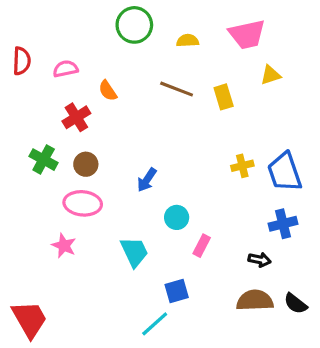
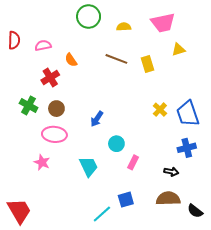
yellow cross: (242, 166) -> (160, 110), turned -32
blue square: (177, 291) -> (126, 200), moved
black semicircle: (296, 304) -> (195, 211), moved

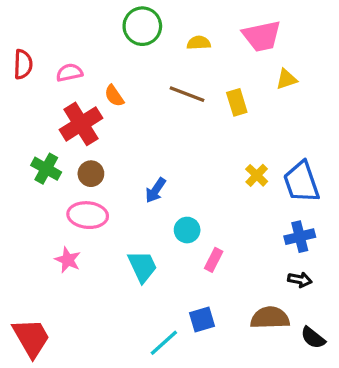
red cross: (50, 78) -> (81, 124), size x1.4
black arrow: (171, 172) -> (300, 280), moved

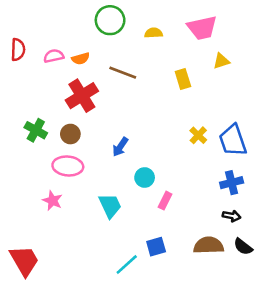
brown line: (187, 94) -> (123, 73), moved
orange semicircle: (114, 96) -> (81, 59), moved, turned -72
red cross: (81, 124) -> (82, 96), moved
black semicircle: (313, 338) -> (243, 247), moved

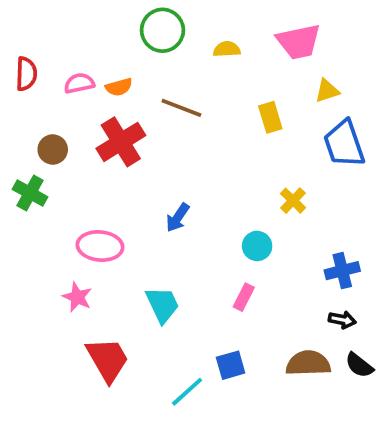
green cross: (36, 130) -> (30, 193), moved
brown circle: (70, 134) -> (53, 149), moved
blue trapezoid: (233, 140) -> (344, 144), moved
cyan circle: (145, 178) -> (257, 246), moved
red trapezoid: (24, 261) -> (108, 360), moved

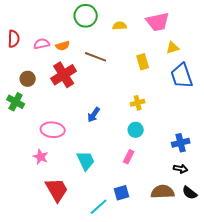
yellow cross: (293, 201) -> (138, 103), moved, turned 32

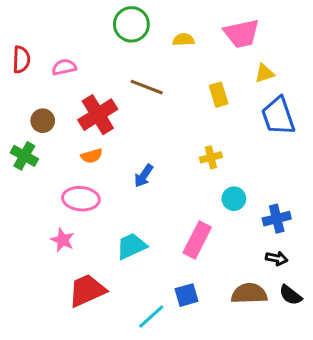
orange semicircle: (63, 46) -> (92, 156), moved
cyan circle: (136, 130) -> (234, 199), moved
pink rectangle: (129, 157) -> (197, 240), size x1.6
cyan trapezoid: (86, 161) -> (131, 246), turned -90
red trapezoid: (57, 190) -> (87, 290), turned -84

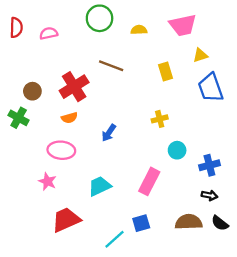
red semicircle: (21, 60) -> (16, 28), moved
pink semicircle: (64, 67) -> (49, 33), moved

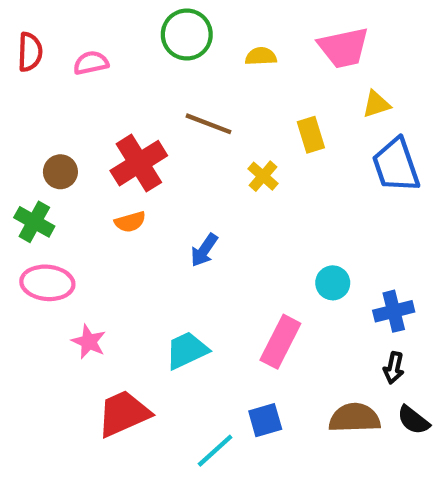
yellow cross: (160, 119) -> (263, 176), moved, turned -35
pink ellipse: (61, 150) -> (47, 283), moved
black arrow: (209, 195) -> (394, 368), turned 91

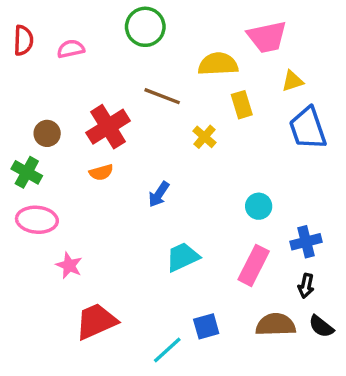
yellow semicircle: (261, 56) -> (218, 64), moved, size x1.6
cyan circle: (333, 283) -> (259, 206), moved
pink rectangle: (280, 342) -> (254, 265), moved
cyan trapezoid: (187, 350) -> (182, 257), moved

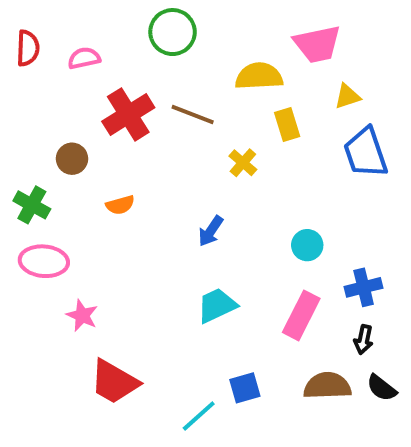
red cross: (108, 127) -> (128, 114), moved
brown circle: (47, 133) -> (72, 159), moved
blue arrow: (159, 194) -> (211, 231), moved
red trapezoid: (96, 321) -> (114, 382), turned -126

